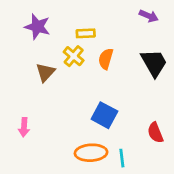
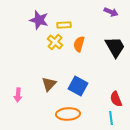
purple star: (37, 27) -> (39, 20), moved
brown triangle: (45, 72) -> (49, 84), moved
cyan line: (122, 158) -> (111, 118), moved

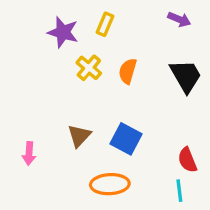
yellow rectangle: (64, 25) -> (105, 24), moved, turned -64

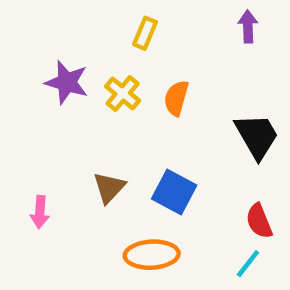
purple arrow: (179, 19) -> (248, 26), turned -115
purple star: (63, 32) -> (67, 82), moved
black trapezoid: (186, 76) -> (257, 136), moved
cyan line: (179, 191) -> (248, 264), turned 45

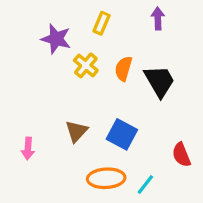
purple arrow: (248, 26) -> (158, 18), moved
purple star: (67, 82) -> (56, 39), moved
black trapezoid: (257, 136) -> (159, 81), moved
cyan line: (248, 264) -> (145, 185), moved

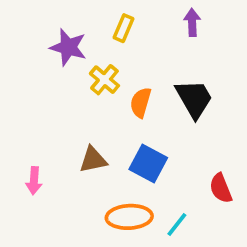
orange semicircle: (123, 69) -> (141, 103), moved
brown triangle: (76, 131) -> (93, 160), turned 35

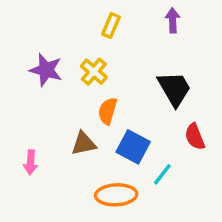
purple star: (68, 47) -> (46, 70), moved
orange semicircle: (141, 103) -> (108, 111), moved
red semicircle: (221, 188) -> (195, 137), moved
cyan line: (177, 225) -> (162, 174), moved

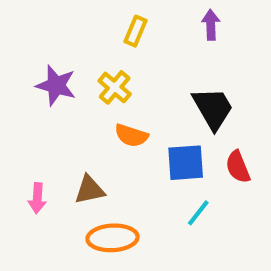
orange semicircle: (108, 111) -> (131, 136), turned -88
brown triangle: (84, 144) -> (90, 190), moved
blue square: (133, 147) -> (186, 163), moved, turned -32
orange ellipse: (116, 195) -> (113, 238), moved

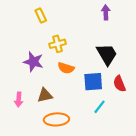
yellow rectangle: (136, 31) -> (41, 16), moved, turned -48
purple star: (56, 85) -> (33, 62), moved
yellow cross: (115, 87) -> (58, 44), turned 35

